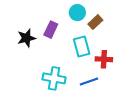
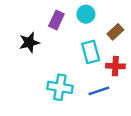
brown rectangle: (95, 22) -> (115, 32), moved
purple rectangle: (51, 30) -> (56, 20), moved

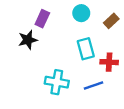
purple rectangle: (56, 20) -> (42, 19), moved
brown rectangle: (115, 32) -> (111, 21), moved

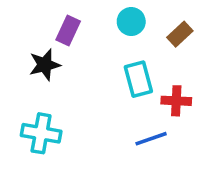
cyan cross: (57, 82) -> (41, 133), moved

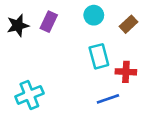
black star: (45, 65) -> (18, 25), moved
cyan cross: (41, 133) -> (29, 95), turned -32

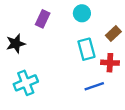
brown rectangle: (129, 24) -> (113, 33), moved
black star: (18, 25) -> (16, 44), moved

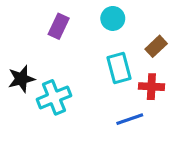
black star: (16, 44) -> (21, 79), moved
cyan cross: (26, 83) -> (54, 97), moved

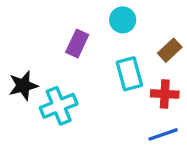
purple rectangle: (59, 26) -> (77, 43), moved
blue line: (130, 119) -> (163, 134), moved

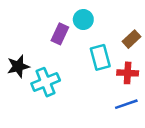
cyan circle: (123, 20) -> (83, 20), moved

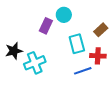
blue line: (126, 104) -> (83, 71), moved

